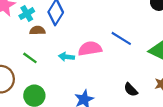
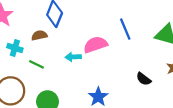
cyan cross: (27, 14) -> (15, 48), moved, turned -32
blue line: (121, 38) -> (125, 29), turned 45

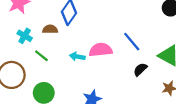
blue line: (125, 29) -> (132, 42), turned -30
black semicircle: (144, 79) -> (140, 69), moved, turned 88

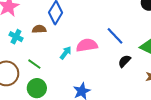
green line: (41, 56) -> (34, 64), moved
cyan arrow: (77, 57) -> (66, 53), turned 120

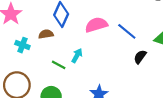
pink semicircle: (87, 45) -> (96, 25), moved
green line: (34, 64) -> (59, 65), moved

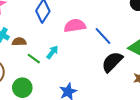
brown semicircle: (46, 34) -> (19, 42), moved
black semicircle: (140, 57) -> (112, 62), size x1.6

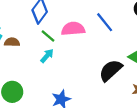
blue line: (103, 36) -> (105, 22), moved
green line: (34, 59) -> (48, 36), moved

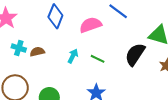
green line: (48, 36) -> (98, 59), moved

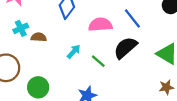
cyan cross: (19, 48) -> (21, 28), turned 32
black semicircle: (135, 54) -> (125, 48), moved

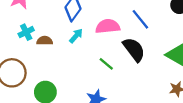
black semicircle: (125, 48) -> (134, 49), turned 95
cyan arrow: (74, 51) -> (76, 36), moved

